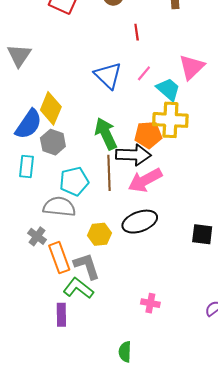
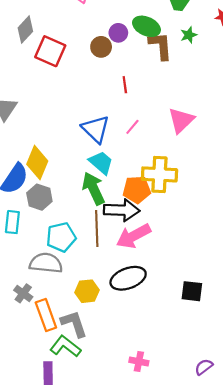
cyan trapezoid: (168, 89) -> (101, 163), moved

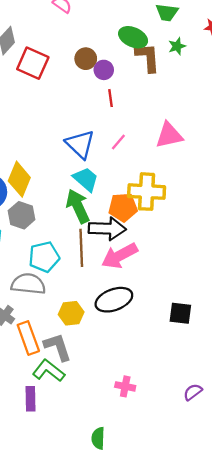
purple circle: (118, 33) -> (104, 70), moved
pink triangle: (181, 120) -> (169, 135), turned 32

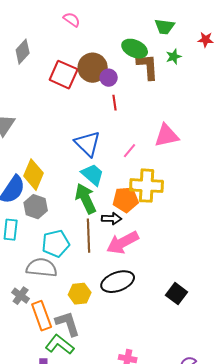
brown circle: (86, 59) -> (93, 68), size x1.5
red square: (33, 63) -> (64, 75), moved
pink line: (118, 142) -> (130, 151), moved
black arrow: (107, 229) -> (112, 219), size x0.6
black square: (180, 313) -> (177, 294), turned 30

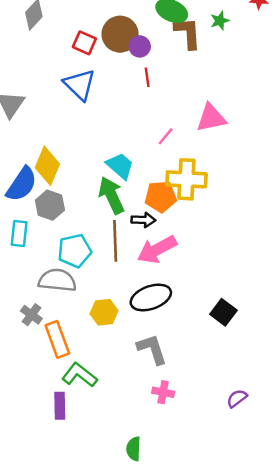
red square: (64, 75) -> (84, 43), size x0.7
blue triangle: (88, 144) -> (79, 85), moved
gray L-shape: (68, 324) -> (152, 349), moved

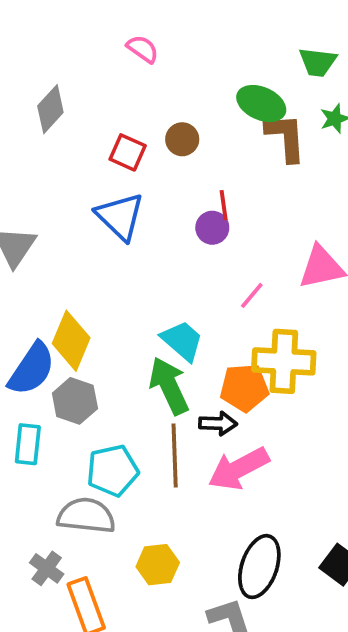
brown circle: (120, 34) -> (182, 139), size x0.6
purple circle: (140, 46) -> (212, 228), moved
black ellipse: (151, 297) -> (259, 567), moved, turned -51

